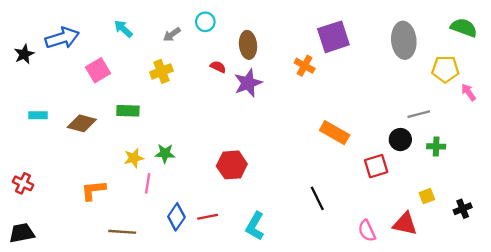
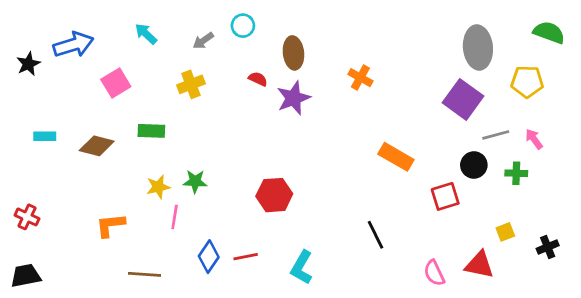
purple square: (333, 37) -> (463, 99), moved, turned -36
pink arrow: (468, 92) -> (534, 139), moved

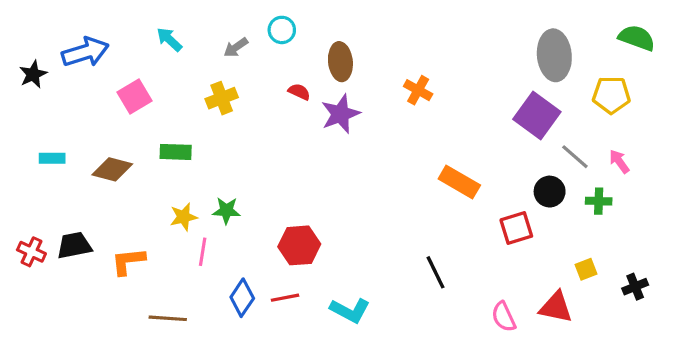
gray line: (496, 135) -> (575, 157), turned 56
red hexagon: (274, 195) -> (299, 245), moved
cyan L-shape: (302, 267) -> (350, 310), turned -92
black trapezoid: (26, 276) -> (74, 245), moved

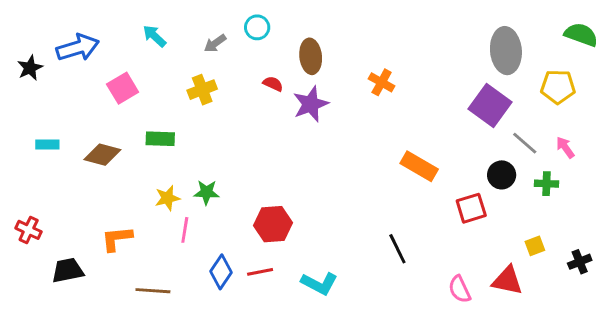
black trapezoid: (74, 245) -> (68, 270), moved

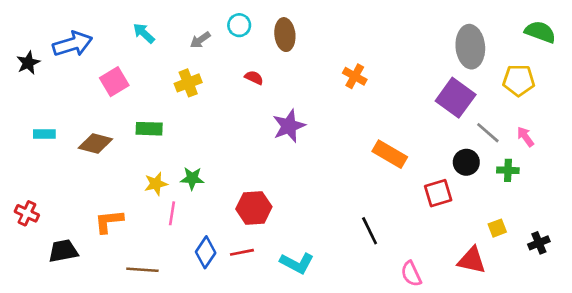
brown ellipse: (311, 56) -> (285, 35), moved
purple star: (311, 104) -> (289, 126), moved
pink semicircle: (460, 289) -> (411, 274), moved

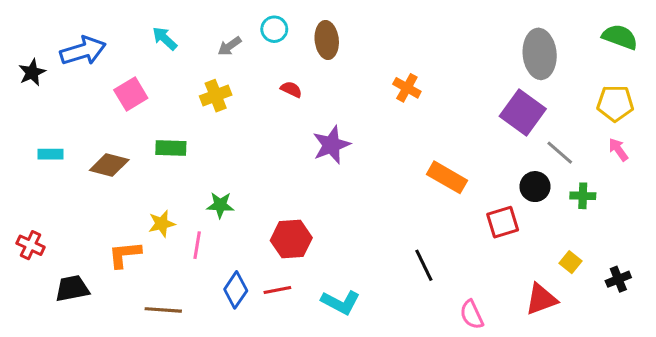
yellow pentagon: (519, 80) -> (615, 103), moved
pink arrow: (525, 137) -> (618, 150), moved
yellow star: (156, 184) -> (162, 224), moved
yellow square: (497, 228) -> (570, 262), turned -30
red triangle: (472, 260) -> (541, 299), turned -32

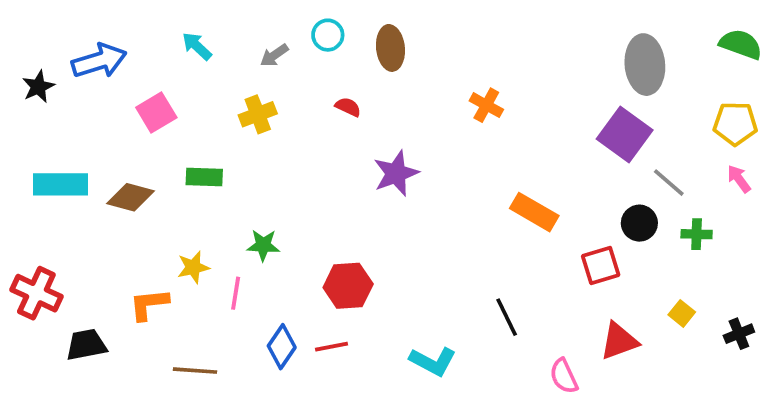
cyan rectangle: (51, 154) -> (60, 184), size x1.8
red cross: (31, 245) -> (36, 293), size x1.5
red triangle: (541, 299) -> (619, 341), moved
cyan L-shape: (341, 302) -> (433, 361), moved

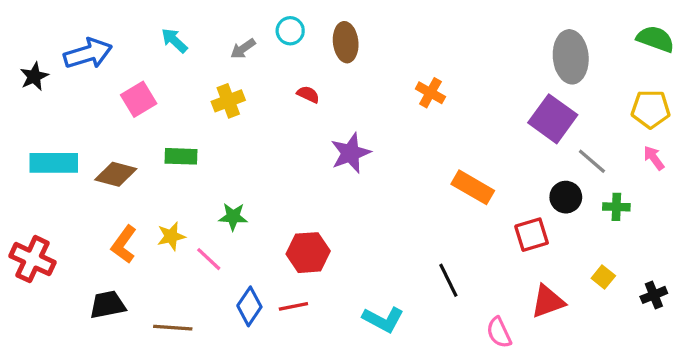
pink line: (236, 293) -> (209, 259), turned -56
orange L-shape: (149, 304) -> (124, 244), moved, turned -48
black trapezoid: (86, 345) -> (108, 305), moved

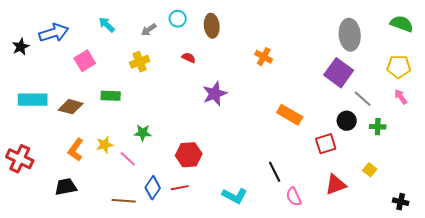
black cross: (654, 295) -> (401, 202), moved, turned 35
brown line: (173, 328) -> (124, 201), moved
pink semicircle: (499, 332) -> (294, 197), moved

